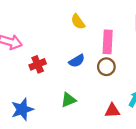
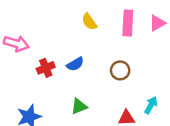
pink rectangle: (108, 42) -> (128, 23), moved
blue semicircle: (77, 61) -> (75, 64), moved

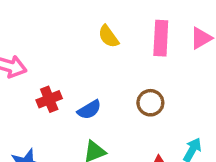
blue semicircle: (75, 64) -> (89, 110), moved

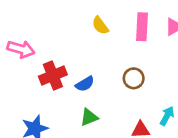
red cross: (49, 99) -> (53, 76), size x1.4

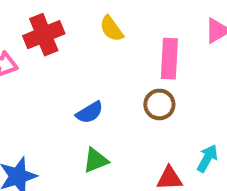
pink rectangle: (142, 27) -> (169, 59), moved
red cross: (53, 76) -> (44, 35), moved

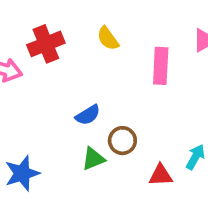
brown circle: (159, 104) -> (122, 141), moved

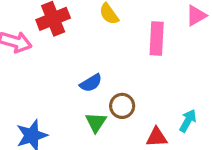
green triangle: (93, 159) -> (96, 122), turned -35

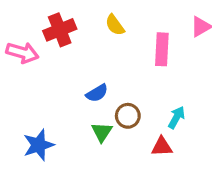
cyan arrow: (188, 121) -> (176, 117), moved

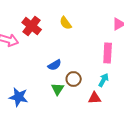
red cross: (60, 30) -> (32, 26), turned -30
pink rectangle: (162, 49) -> (108, 53), moved
blue star: (39, 145) -> (19, 97), turned 30

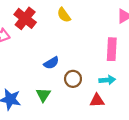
cyan arrow: (104, 80) -> (107, 80), turned 56
green triangle: (58, 89) -> (43, 95), moved

